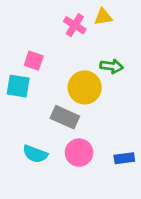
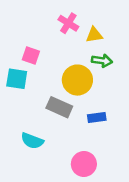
yellow triangle: (103, 17) -> (94, 35), moved
pink circle: (79, 153) -> (84, 164), moved
blue rectangle: (124, 158) -> (97, 117), moved

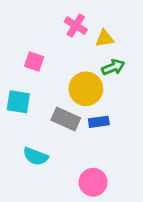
green arrow: (102, 61) -> (113, 67), turned -30
cyan square: (17, 79) -> (18, 102), moved
blue rectangle: (97, 117) -> (99, 122), moved

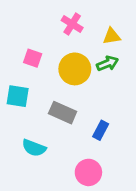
yellow triangle: (105, 38) -> (112, 36), moved
yellow circle: (86, 89) -> (75, 69), moved
blue rectangle: (99, 122) -> (101, 130), moved, turned -54

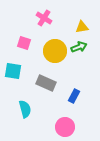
pink cross: (72, 24) -> (44, 18), moved
cyan semicircle: (34, 148) -> (25, 109), turned -126

